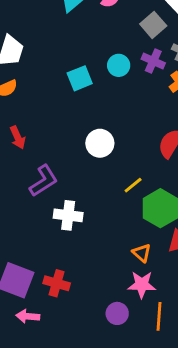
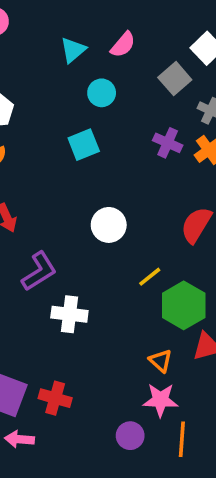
purple cross: (153, 61) -> (168, 143), moved
cyan circle: (119, 65) -> (102, 93), moved

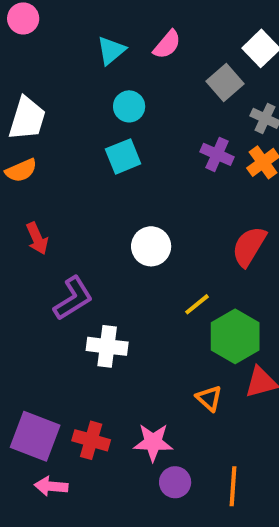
cyan circle: (102, 93) -> (129, 106), moved
pink star: (160, 400) -> (153, 442), moved

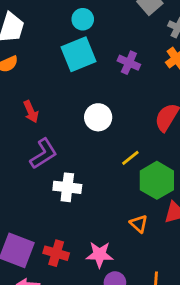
purple cross: (217, 154) -> (129, 63), moved
cyan square: (123, 156) -> (79, 54), size x1.4
red arrow: (37, 238) -> (31, 112), moved

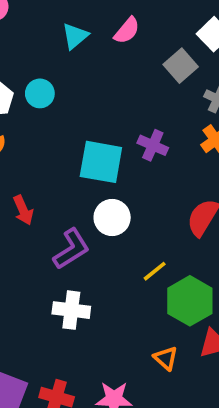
cyan circle: (83, 19) -> (40, 93), moved
cyan square: (79, 54) -> (101, 162), moved, turned 32
purple L-shape: (44, 154) -> (71, 249), moved

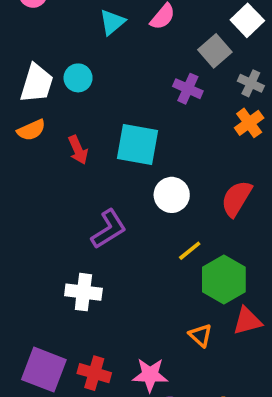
purple cross: (153, 145) -> (188, 89), moved
red arrow: (23, 210) -> (78, 150), moved
white circle: (112, 217) -> (172, 195), moved
white cross: (71, 310) -> (83, 292), moved

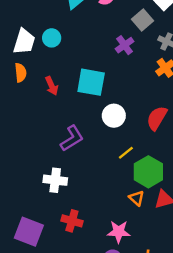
purple cross: (188, 89) -> (125, 45), turned 30
orange semicircle: (31, 130) -> (21, 73), turned -72
orange triangle: (200, 335) -> (137, 198), moved
red cross: (94, 373) -> (72, 221), moved
pink star: (150, 375) -> (119, 232), moved

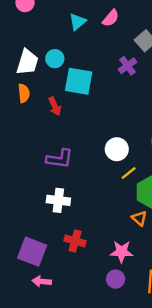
cyan square: (91, 82) -> (79, 81), moved
white circle: (114, 116) -> (117, 149), moved
purple L-shape: (72, 138) -> (60, 159), moved, turned 40

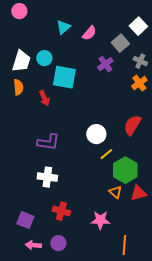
pink semicircle: (111, 18) -> (89, 33), moved
purple square: (32, 252) -> (25, 220), size x0.7
purple circle: (116, 279) -> (58, 243), moved

